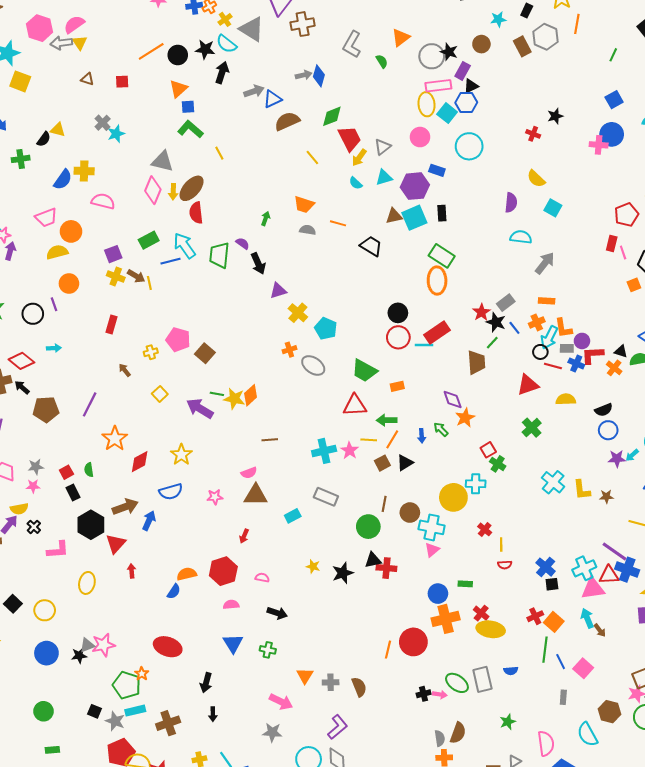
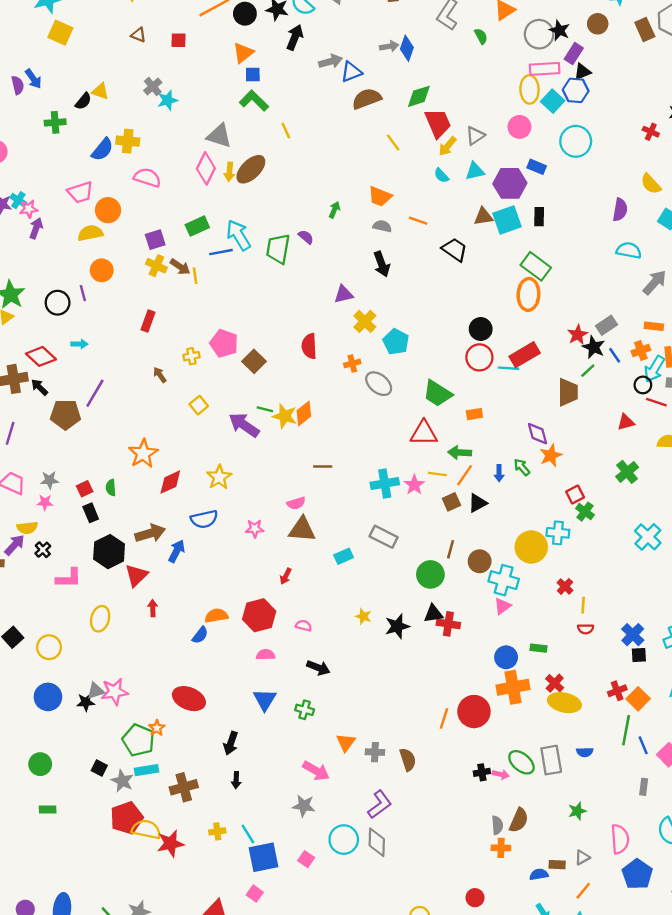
red semicircle: (196, 213) -> (309, 346), moved
black arrow: (258, 264) -> (382, 264), moved
red triangle: (528, 385) -> (626, 422), size x0.7
purple line: (90, 404) -> (95, 393), moved

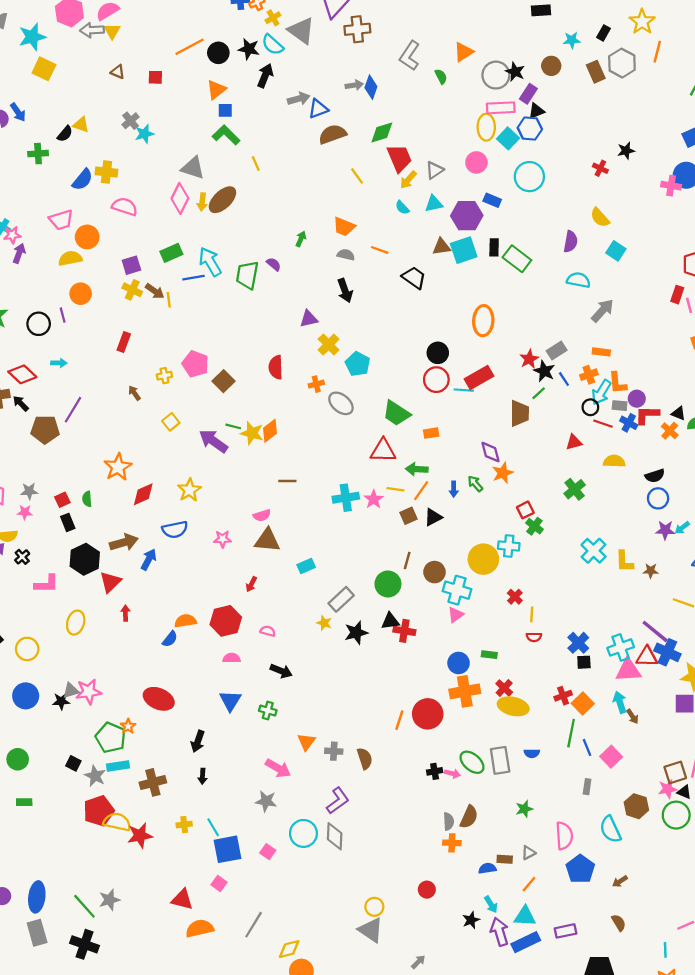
green rectangle: (536, 266) -> (517, 259), moved
gray rectangle: (384, 537) -> (341, 599), moved, turned -70

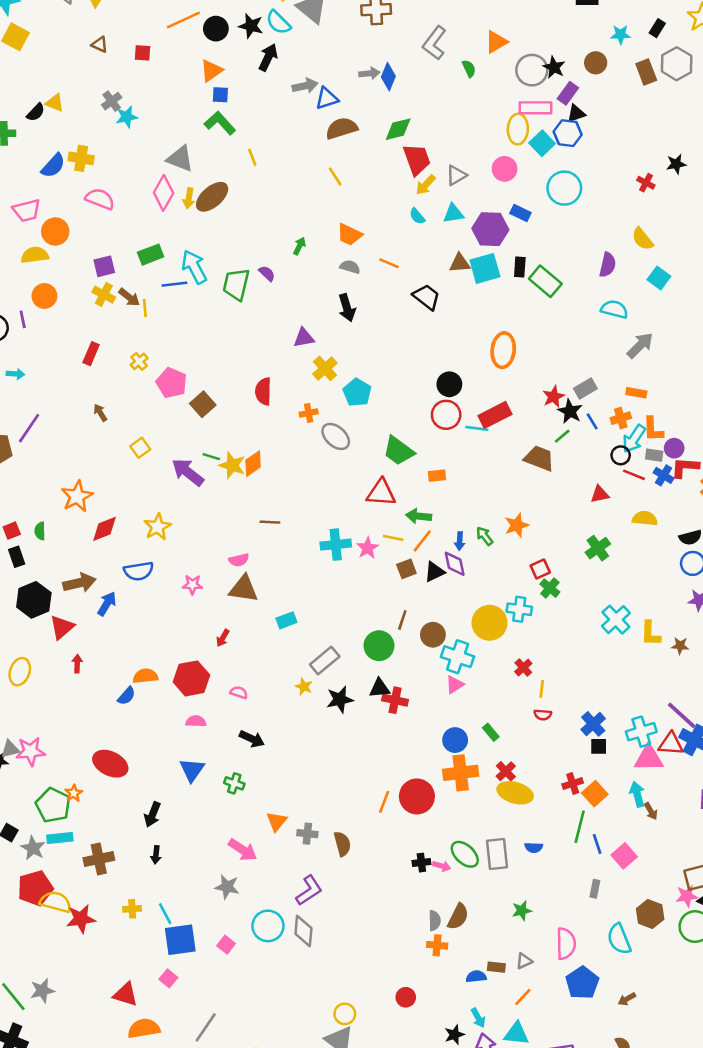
yellow line: (357, 176) -> (335, 176), moved
yellow cross: (164, 376) -> (139, 361), moved, turned -32
brown trapezoid: (519, 413) -> (539, 458), turned -72
purple diamond: (490, 452) -> (455, 564), moved
green rectangle: (489, 655) -> (491, 732), turned 40

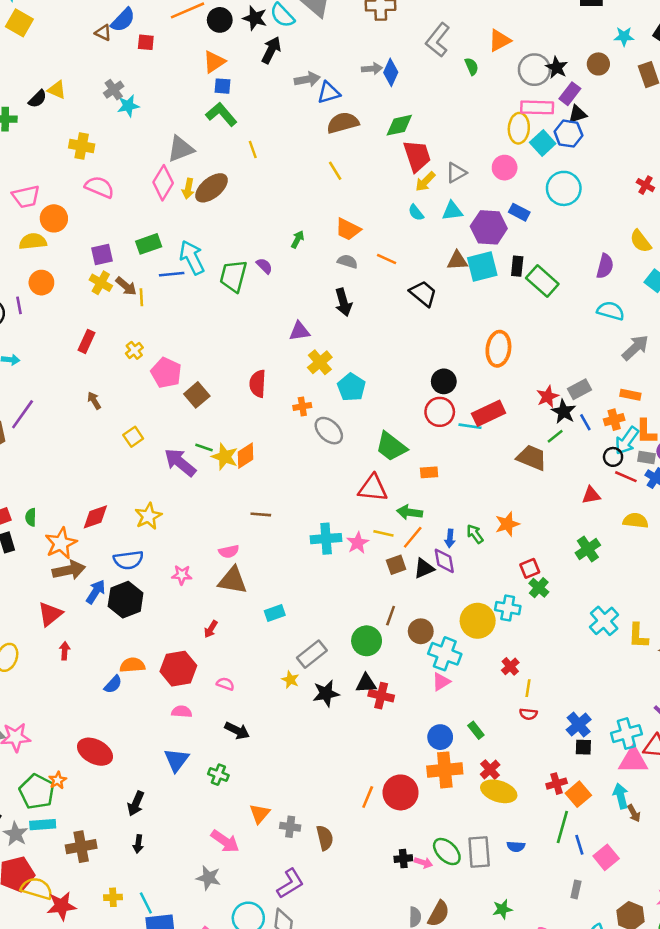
gray triangle: (180, 159) -> (181, 149), turned -44
blue semicircle: (53, 166) -> (123, 20), moved
orange star: (77, 496) -> (61, 543), moved
black hexagon: (34, 600) -> (126, 600), moved

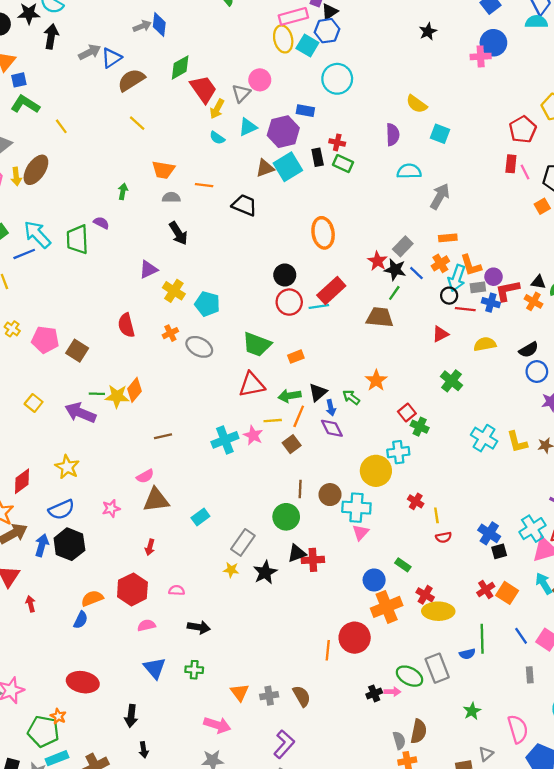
pink circle: (505, 168) -> (260, 80), moved
red cross: (645, 185) -> (337, 142), moved
green rectangle: (542, 281) -> (343, 164), size x0.7
black triangle: (424, 568) -> (318, 392), moved
green line: (562, 827) -> (482, 639), moved

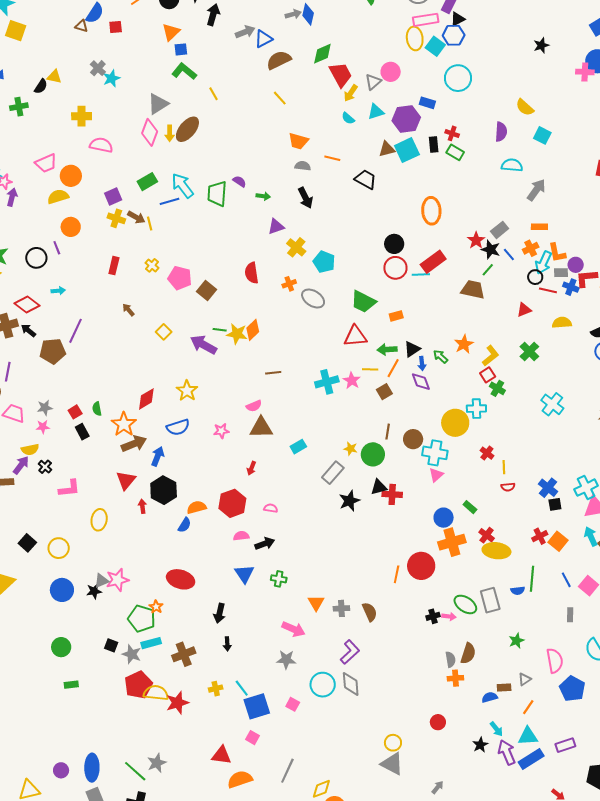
green arrow: (123, 191) -> (263, 196), moved, turned 80
yellow L-shape: (517, 442) -> (491, 356), moved, turned -120
black hexagon: (69, 544) -> (164, 490), moved
yellow star: (231, 570) -> (351, 449), moved
black arrow: (199, 627) -> (265, 544), moved, turned -36

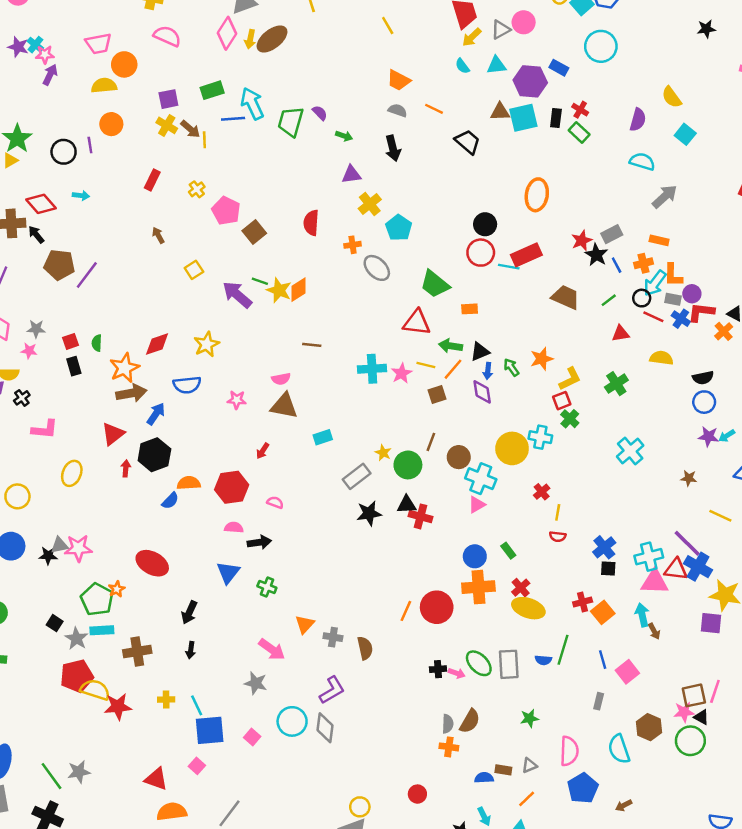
green line: (488, 270) -> (609, 300), moved
purple line: (76, 331) -> (87, 275), moved

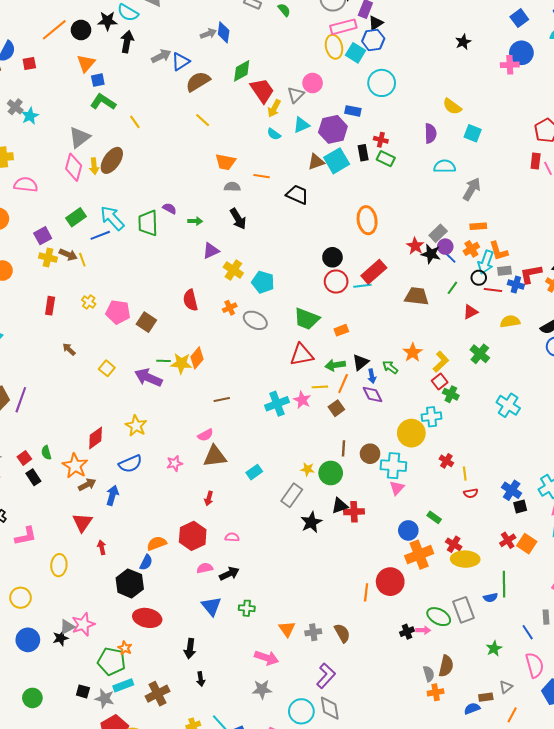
purple circle: (692, 294) -> (445, 247), moved
brown arrow: (131, 393) -> (87, 485), size x0.7
black hexagon: (154, 455) -> (130, 583), moved
blue line: (603, 660) -> (528, 632), moved

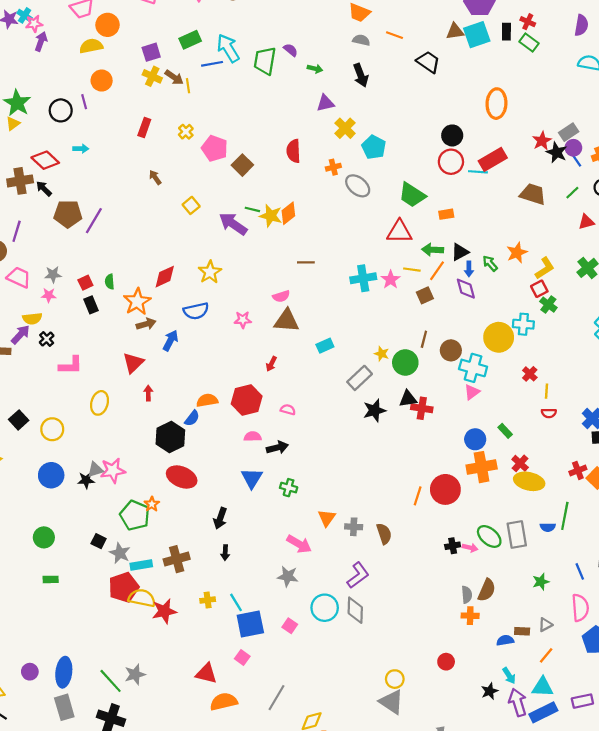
cyan rectangle: (123, 685) -> (141, 565), moved

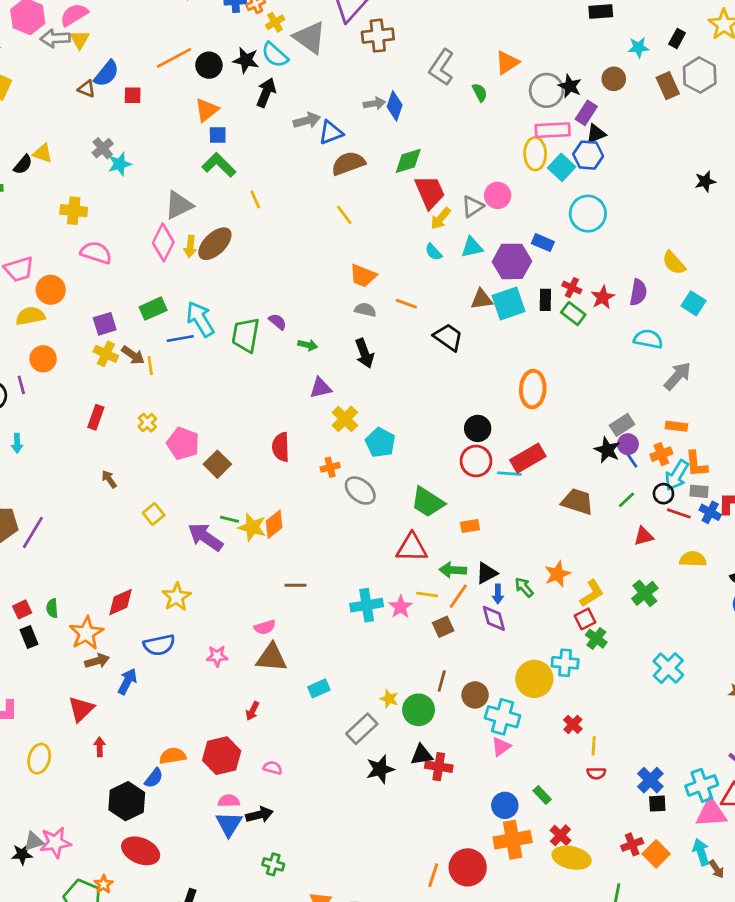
red star: (542, 141) -> (603, 297), moved
cyan arrow: (81, 149) -> (17, 443), turned 88
blue triangle: (252, 478) -> (229, 824), moved

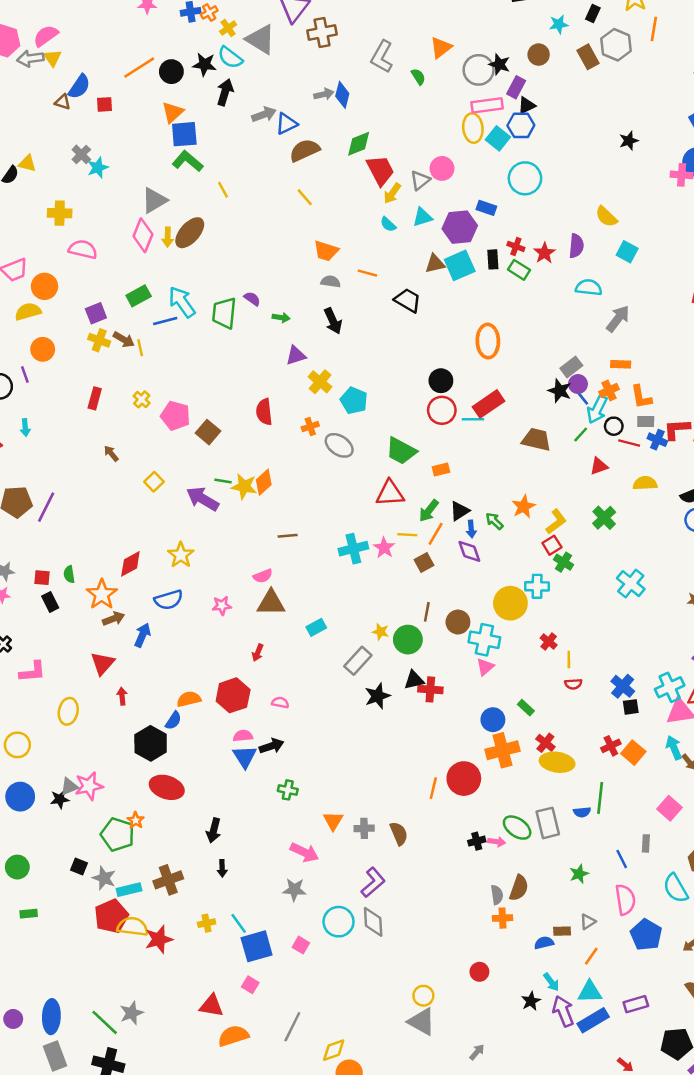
blue square: (218, 135) -> (184, 134), size x1.6
cyan arrow: (677, 475) -> (597, 409), moved
green arrow: (453, 570) -> (429, 511), turned -50
red square: (22, 609) -> (42, 578), turned 35

